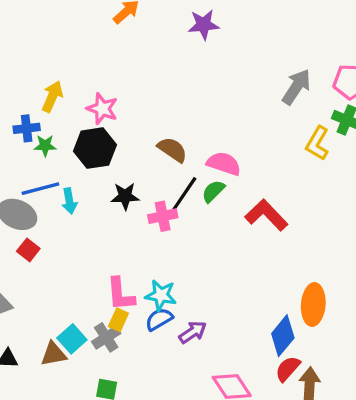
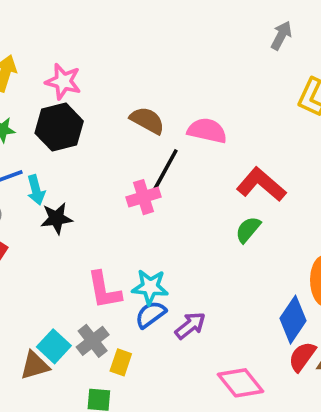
gray arrow: (296, 87) -> (281, 35), size x0.7
green semicircle: (213, 191) -> (248, 230), moved
black star: (125, 196) -> (56, 218), moved
yellow rectangle: (118, 320) -> (121, 362), moved

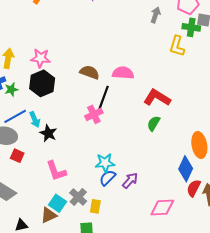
black star: (56, 218) -> (48, 133), turned -30
pink L-shape: (104, 290) -> (56, 171), moved
pink diamond: (241, 383) -> (162, 208), turned -45

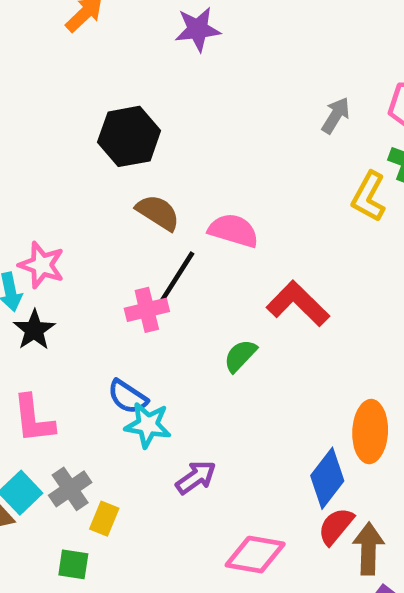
pink star: (41, 58) -> (42, 265), moved
black hexagon: (42, 83) -> (129, 136), moved
green semicircle: (154, 123) -> (240, 356), moved
blue semicircle: (108, 178) -> (128, 397), moved, turned -114

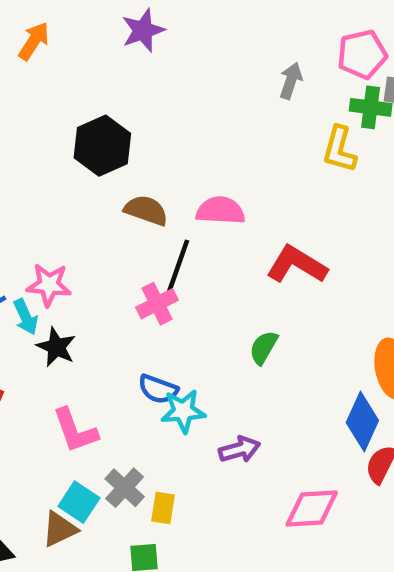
green semicircle: (240, 356) -> (264, 347), moved
purple arrow: (196, 477) -> (239, 449), turned 33

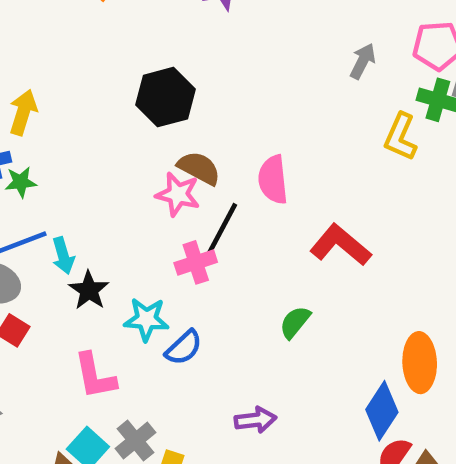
pink semicircle: (220, 211) -> (273, 180), turned -108
pink star: (49, 285) -> (178, 194), moved
blue semicircle: (158, 389) -> (184, 348), turned -72
cyan star: (183, 411) -> (146, 319), moved

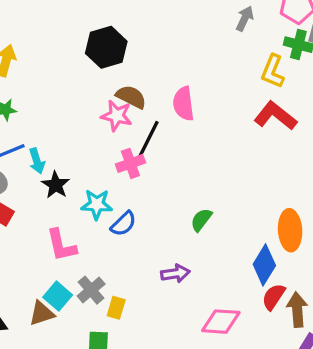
red L-shape: (340, 245) -> (275, 116), moved
green semicircle: (295, 322) -> (201, 220), moved

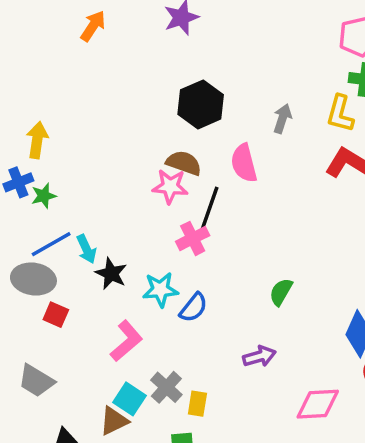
gray arrow: (245, 19) -> (282, 119), moved
black hexagon: (106, 47) -> (201, 104), moved
pink L-shape: (61, 245) -> (126, 341), turned -111

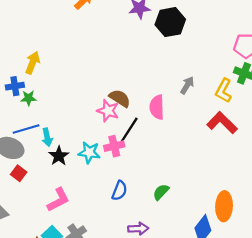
black hexagon: (201, 104) -> (170, 22), moved
cyan star: (160, 290) -> (89, 152), moved
blue semicircle: (193, 308) -> (119, 191), moved, turned -30

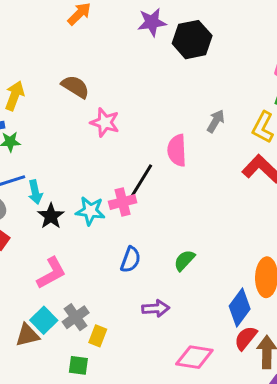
brown semicircle: (120, 98) -> (75, 87), moved
pink star: (108, 111) -> (105, 122), moved

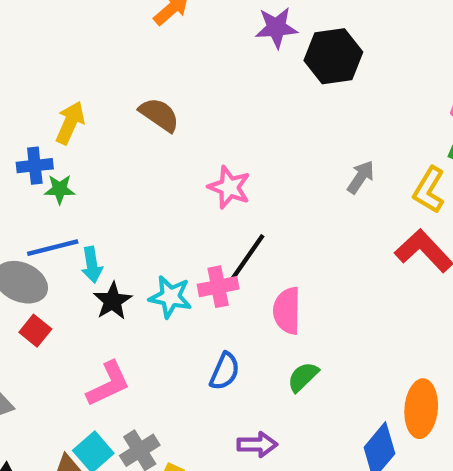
pink star: (105, 122) -> (229, 187), moved
pink semicircle: (177, 150) -> (287, 311), moved

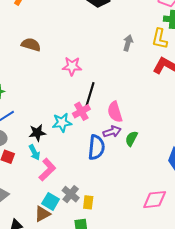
cyan arrow: (92, 265) -> (34, 152), moved
black star: (113, 301) -> (37, 133), turned -30
blue semicircle: (225, 371) -> (96, 147), size x1.4
purple arrow: (257, 445) -> (112, 132), moved

